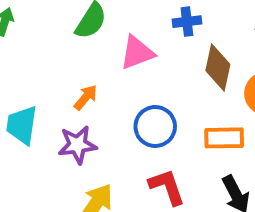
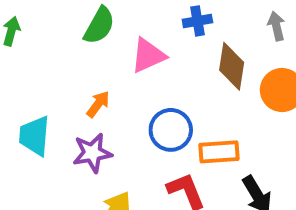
orange rectangle: (224, 138) -> (219, 152), moved

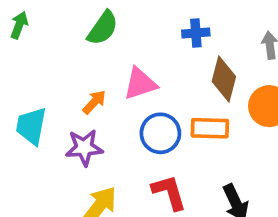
pink triangle: (148, 55) -> (140, 84), moved
orange rectangle: (219, 152) -> (210, 128), moved

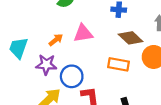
brown diamond: (224, 79) -> (131, 38), turned -70
blue circle: (160, 133) -> (72, 76), moved

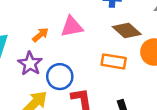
purple star: (46, 65) -> (30, 64), turned 30

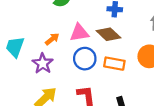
brown diamond: (127, 31) -> (108, 34), moved
blue circle: (60, 77) -> (85, 59), moved

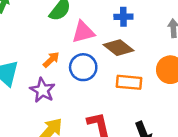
pink triangle: (79, 33) -> (83, 32), moved
blue circle: (85, 59) -> (83, 67), moved

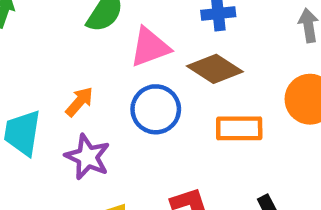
orange arrow: (51, 60) -> (79, 102), moved

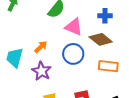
pink triangle: (150, 47) -> (74, 27), turned 36

